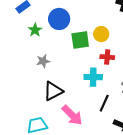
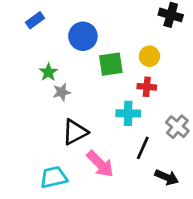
green star: (35, 30) -> (48, 72), moved
yellow circle: (101, 34) -> (149, 56), moved

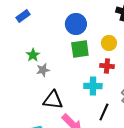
blue circle: (83, 36) -> (76, 24), moved
black triangle: (75, 132) -> (53, 100), turned 35

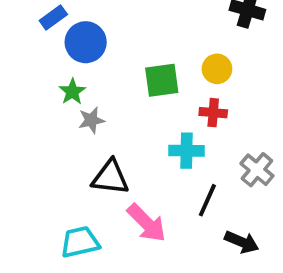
blue circle: (76, 24) -> (86, 42), moved

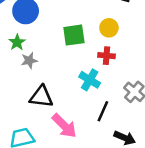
cyan cross: (187, 151) -> (90, 80), turned 30

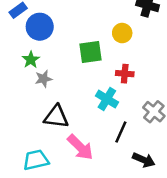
yellow circle: (109, 28) -> (122, 33), moved

